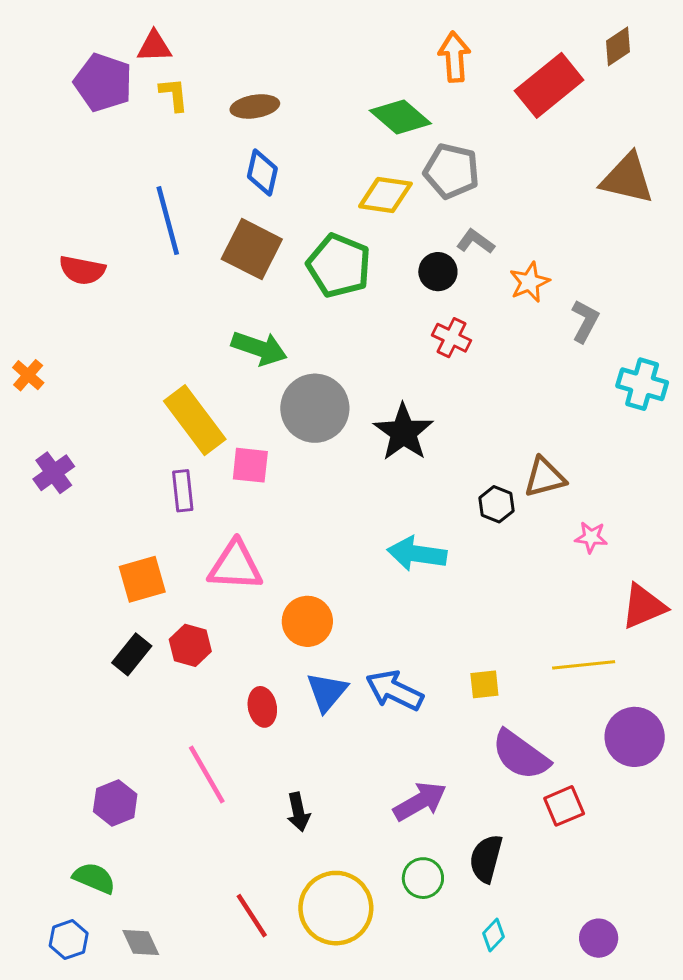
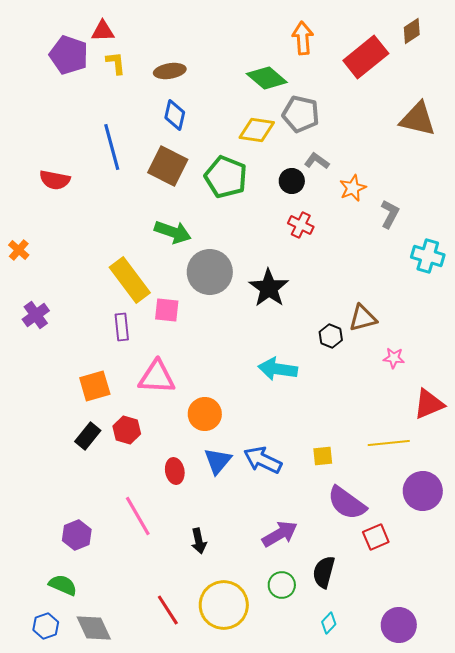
purple circle: (599, 938) -> (399, 625), size x1.4
gray diamond: (141, 943) -> (94, 628), size x1.4

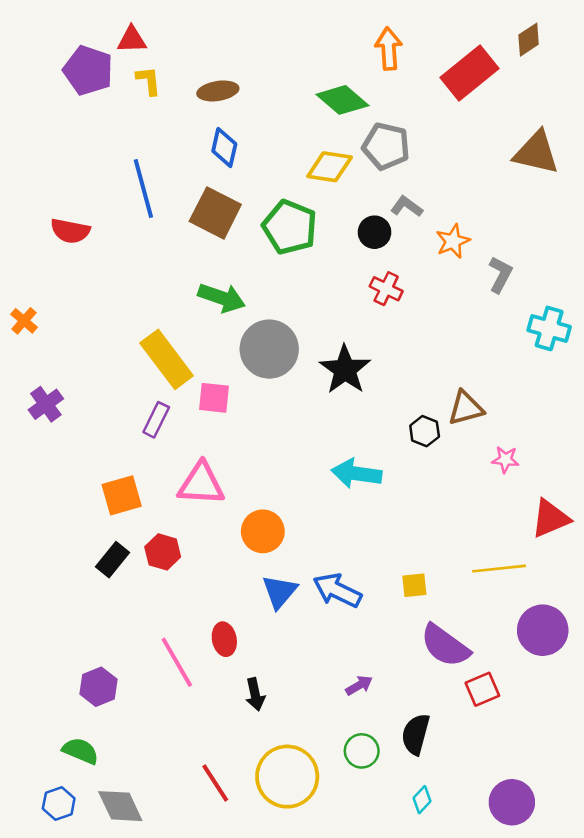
purple rectangle: (122, 327) -> (156, 420), turned 32
red ellipse: (175, 471) -> (224, 639), moved
purple arrow: (280, 534) -> (359, 685), size x0.6

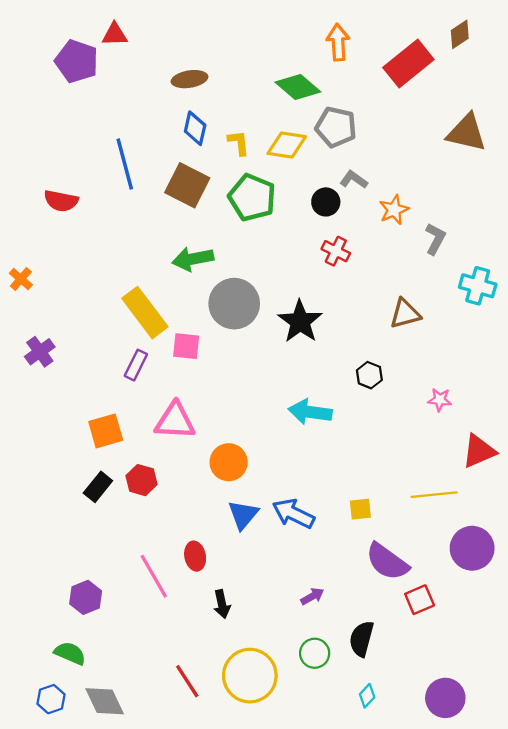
yellow L-shape: (149, 81) -> (239, 143), moved
green arrow: (222, 298) -> (193, 259), turned 150
brown triangle: (466, 408) -> (405, 314), moved

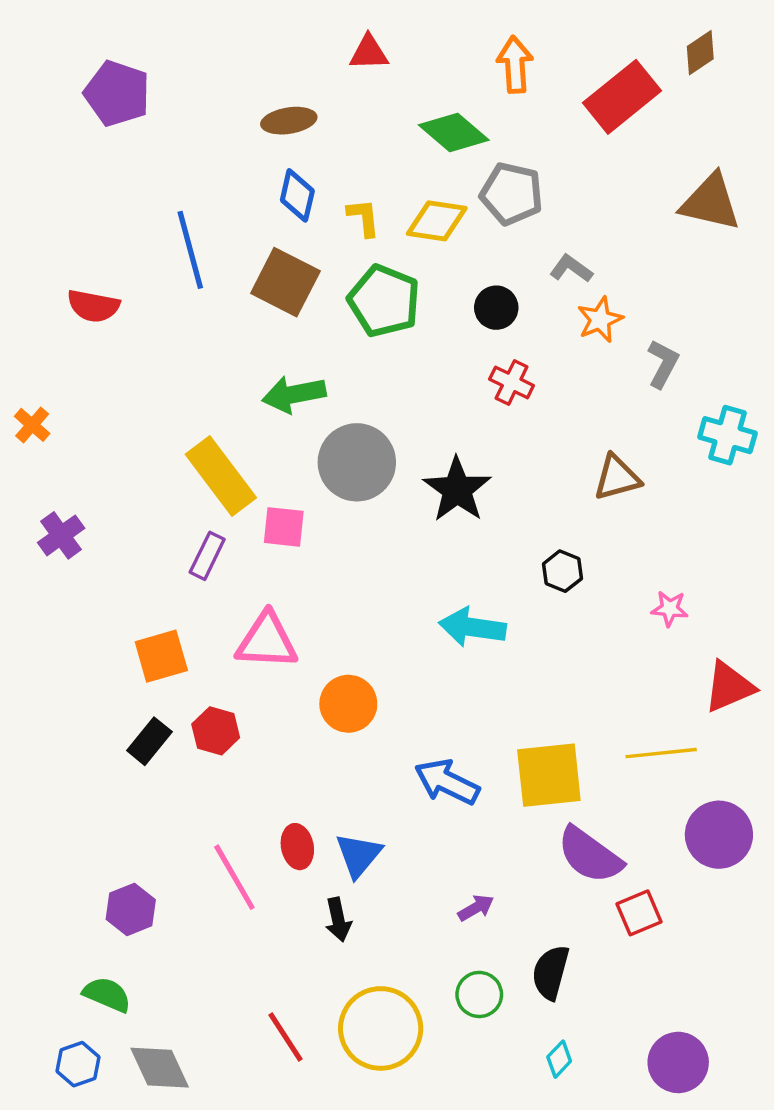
red triangle: (115, 34) -> (369, 53), moved
gray L-shape: (354, 180) -> (571, 269), moved
yellow square: (360, 509) -> (549, 775), size x2.0
blue triangle: (243, 515) -> (359, 855), moved

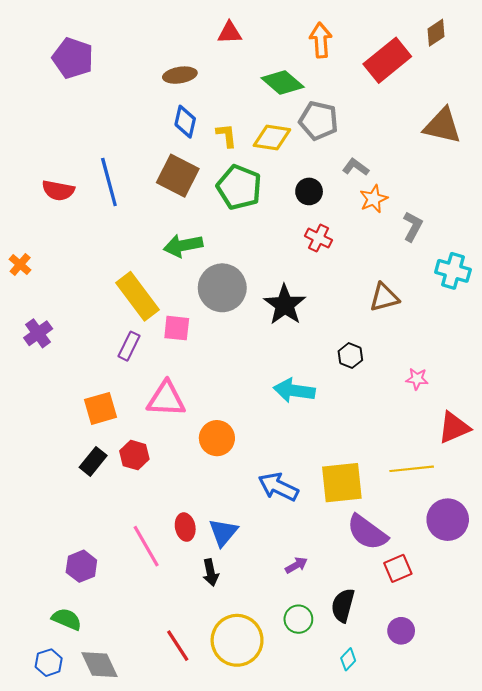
blue line: (190, 250) -> (109, 182), moved
purple circle: (678, 1062) -> (401, 631), moved, size x0.7

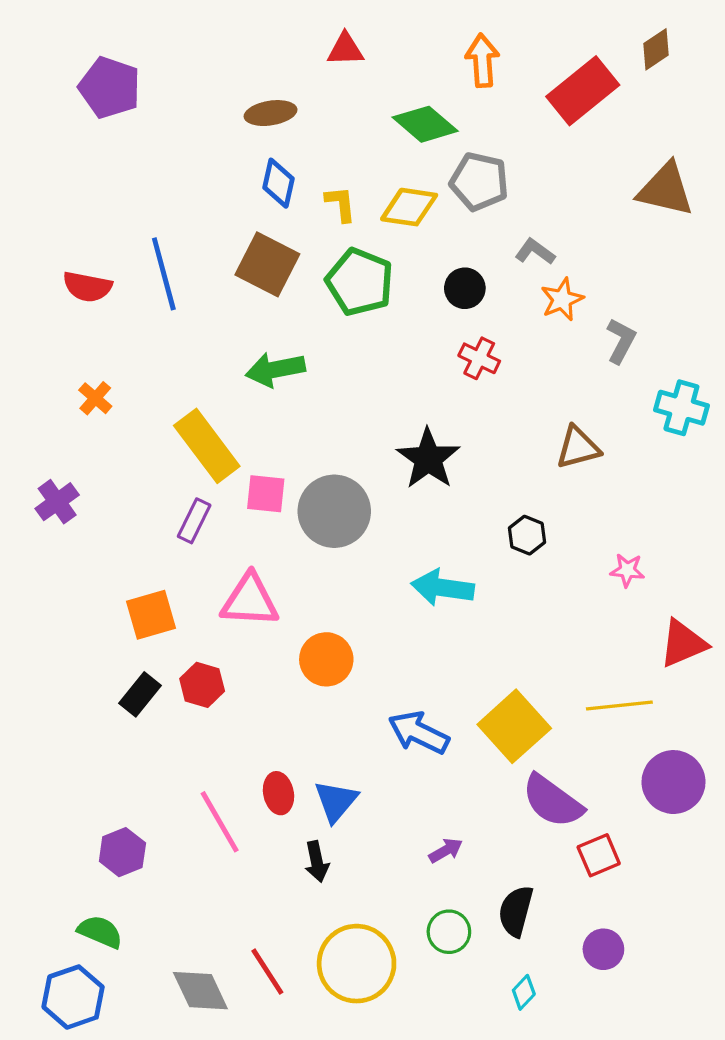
orange cross: (20, 265) -> (95, 398), moved
gray circle: (222, 288) -> (334, 511), moved
yellow square: (342, 483) -> (514, 726), turned -36
blue hexagon: (49, 663) -> (73, 997), size x1.5
gray diamond: (99, 665) -> (200, 991), moved

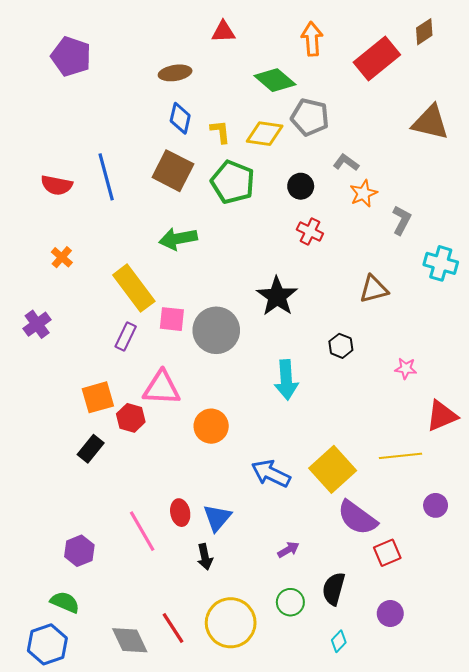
cyan arrow: (443, 588) -> (286, 380), turned -102
red hexagon: (202, 685) -> (131, 418), moved
purple circle: (674, 782) -> (436, 505), size x0.6

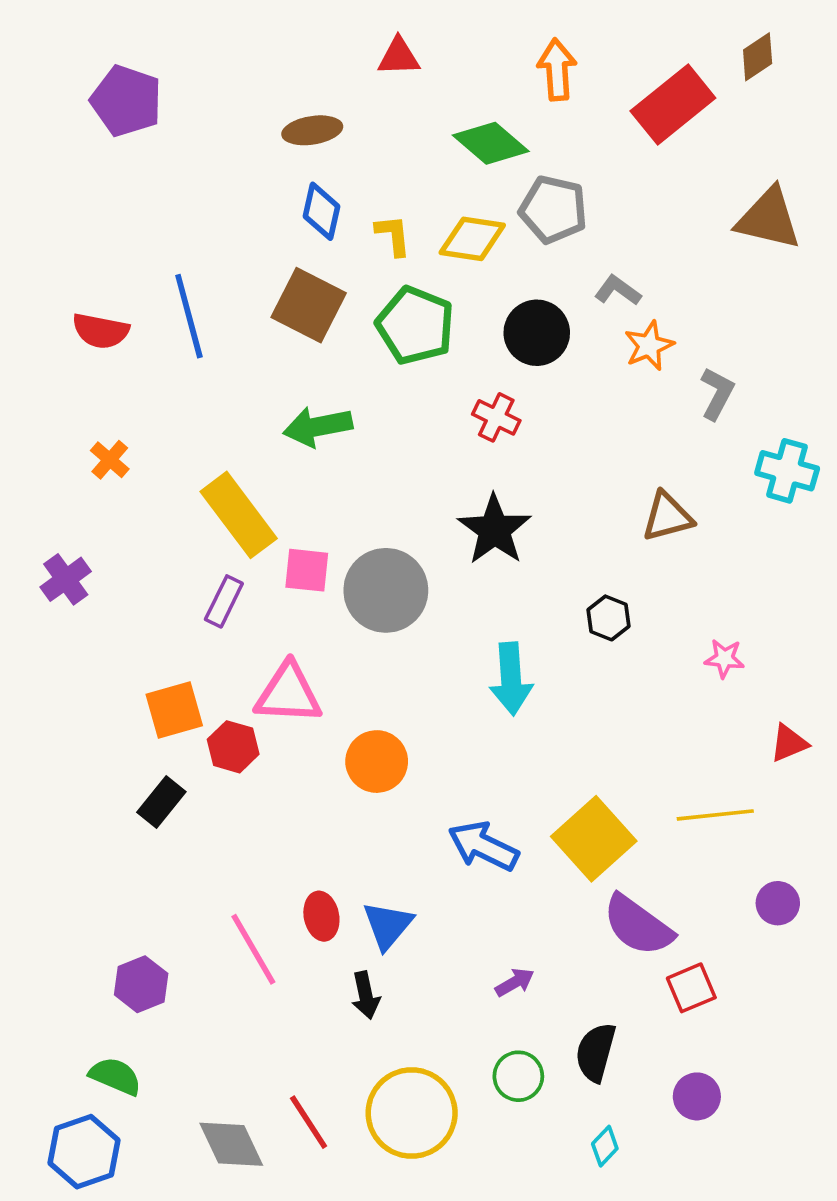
black circle: (301, 186) -> (537, 333), size x1.4
red cross: (310, 231) -> (496, 417), moved
red triangle: (442, 416) -> (789, 743), size x0.7

